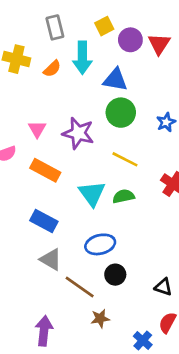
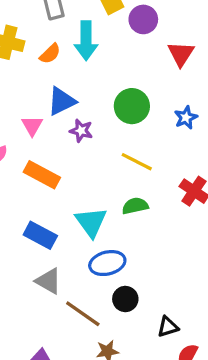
red triangle: (159, 44) -> (181, 54), moved
blue triangle: (115, 80) -> (62, 101), moved, turned -36
purple star: (78, 133) -> (81, 131), size x0.6
cyan triangle: (92, 194) -> (91, 222), moved
black triangle: (163, 287) -> (168, 327), moved, turned -36

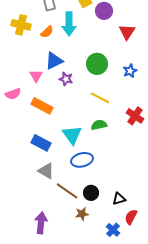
black circle: (125, 299) -> (91, 193), moved

